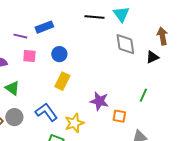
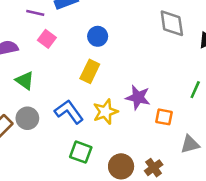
blue circle: (59, 54) -> (98, 36), moved
pink square: (29, 56) -> (47, 39), turned 32
yellow star: (74, 123) -> (105, 112), moved

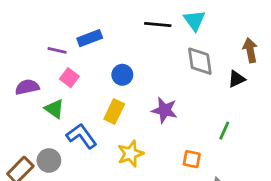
green triangle: (25, 81) -> (54, 109), moved
purple star: (138, 97) -> (165, 110), moved
blue L-shape: (69, 112) -> (82, 136), moved

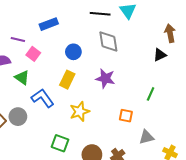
purple line: (57, 50) -> (18, 39), moved
gray diamond: (200, 61) -> (108, 42), moved

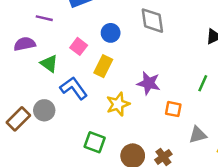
pink square: (33, 54) -> (79, 46), moved
purple star: (105, 79) -> (149, 83), moved

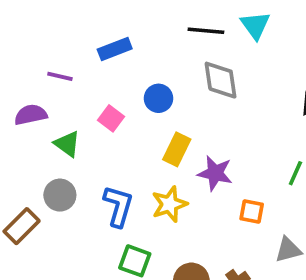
yellow rectangle: (103, 66) -> (177, 149), moved
blue L-shape: (74, 88) -> (118, 206), moved, turned 52
gray circle: (44, 110) -> (60, 195), moved

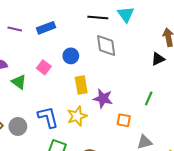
purple line: (60, 76) -> (15, 29), moved
yellow rectangle: (177, 149) -> (81, 85), turned -36
gray circle: (60, 195) -> (18, 126), moved
blue L-shape: (118, 206) -> (48, 117), turned -30

